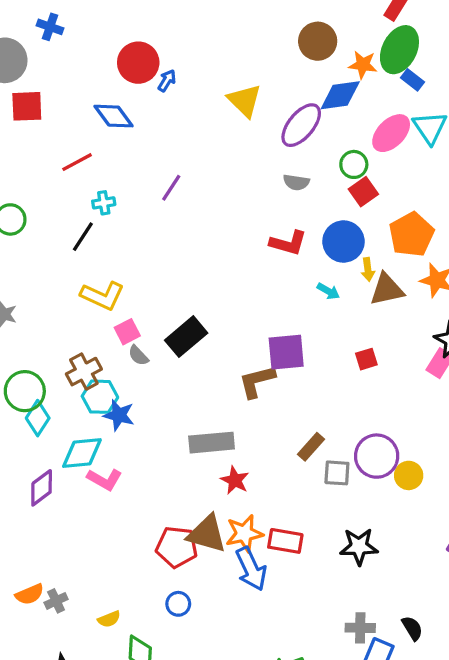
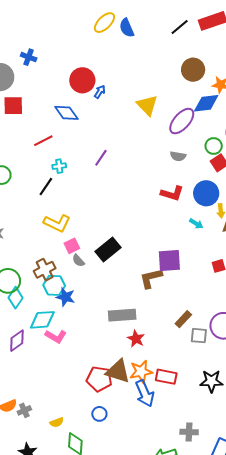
gray cross: (360, 628) -> (189, 432), moved

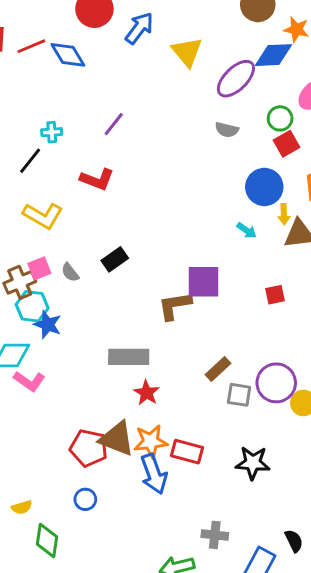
blue arrow: (100, 92) -> (139, 28), moved, size x1.6
red line: (43, 141) -> (31, 46), moved
red L-shape: (172, 193) -> (97, 179), moved
pink square: (72, 246) -> (39, 268), moved
black rectangle: (108, 250) -> (115, 259), size x0.7

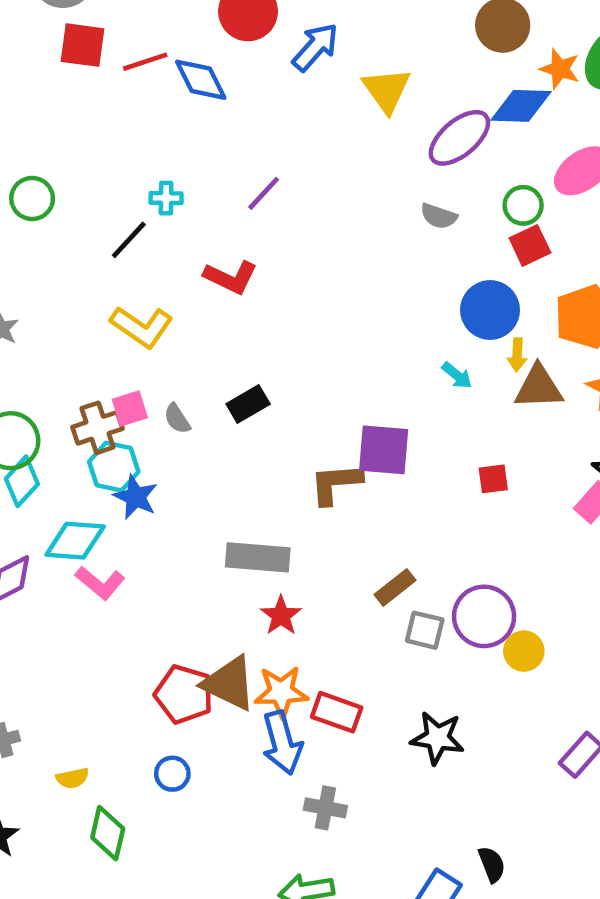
gray cross: (215, 535) -> (325, 808), moved

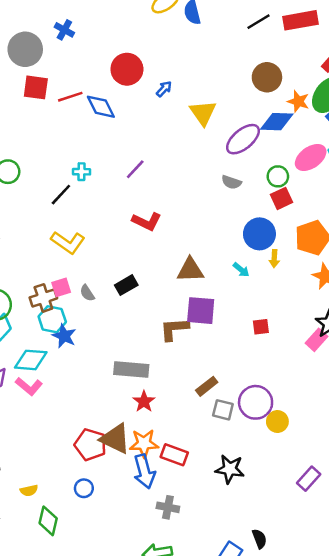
blue arrow: (315, 47) -> (164, 89), size x0.6
red L-shape: (231, 277) -> (147, 221), moved
brown triangle: (539, 387) -> (190, 270), moved
pink L-shape: (100, 583) -> (29, 386), moved

